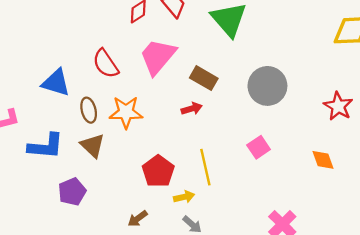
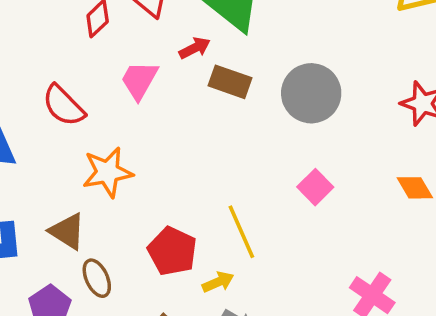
pink trapezoid: (158, 56) -> (139, 80), size x0.7
brown rectangle: (204, 78) -> (230, 82), moved
red arrow: (192, 109) -> (195, 48), moved
brown ellipse: (89, 110) -> (97, 278), moved

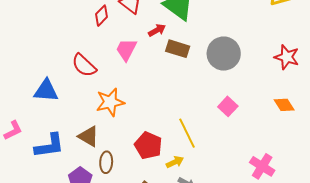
brown ellipse: (97, 278) -> (106, 162), turned 30

